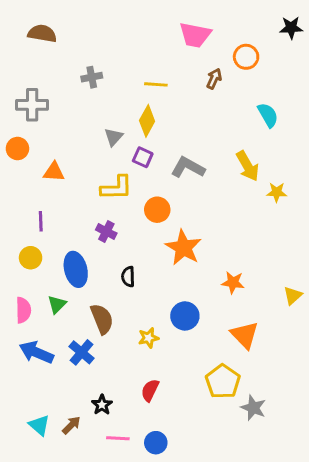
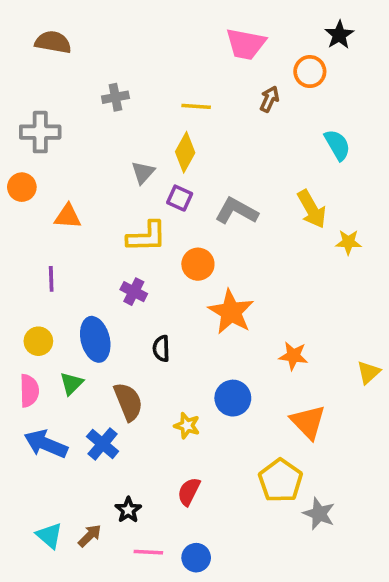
black star: (291, 28) -> (339, 35), moved, turned -30
yellow circle: (31, 258) -> (38, 341), moved
yellow star: (149, 338) -> (187, 426), turned 30

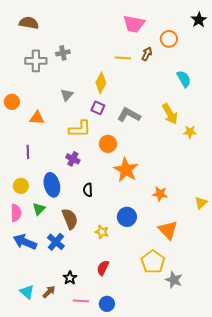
black star: (339, 35) -> (199, 20), moved
yellow line: (196, 106) -> (123, 58), moved
gray cross: (40, 132) -> (36, 61), moved
gray triangle: (143, 172) -> (67, 95), moved

